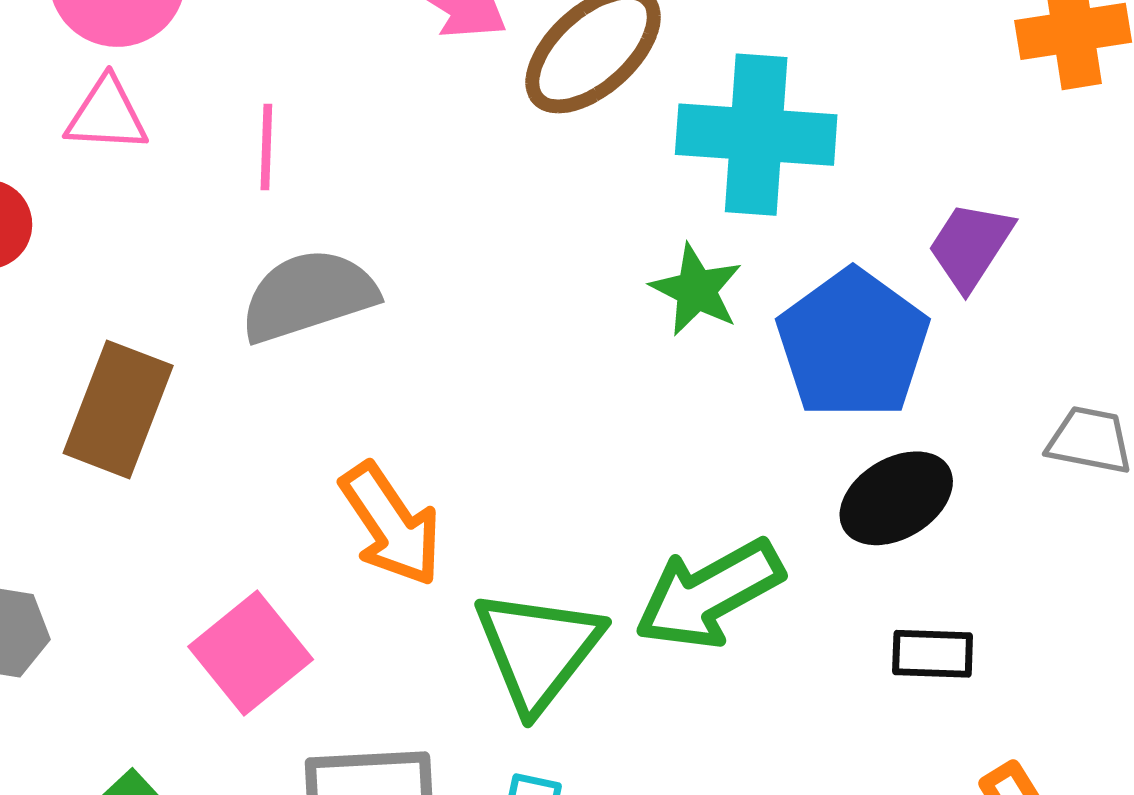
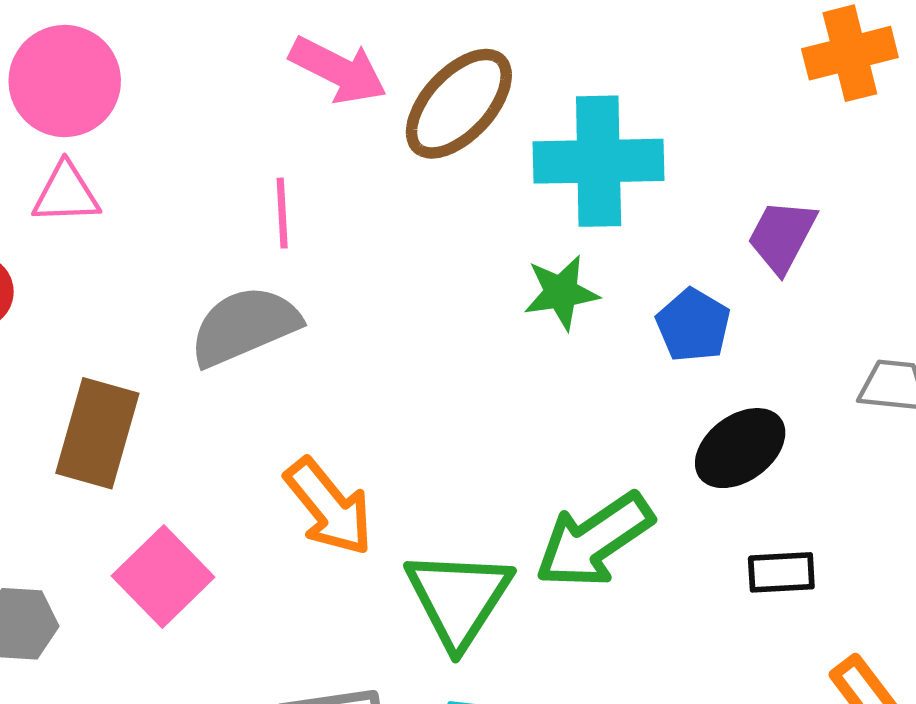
pink line: (266, 147) -> (282, 213), moved
green star: (696, 290) -> (561, 292), turned -30
blue pentagon: (853, 344) -> (693, 325), size x0.6
pink square: (251, 653) -> (163, 576), moved

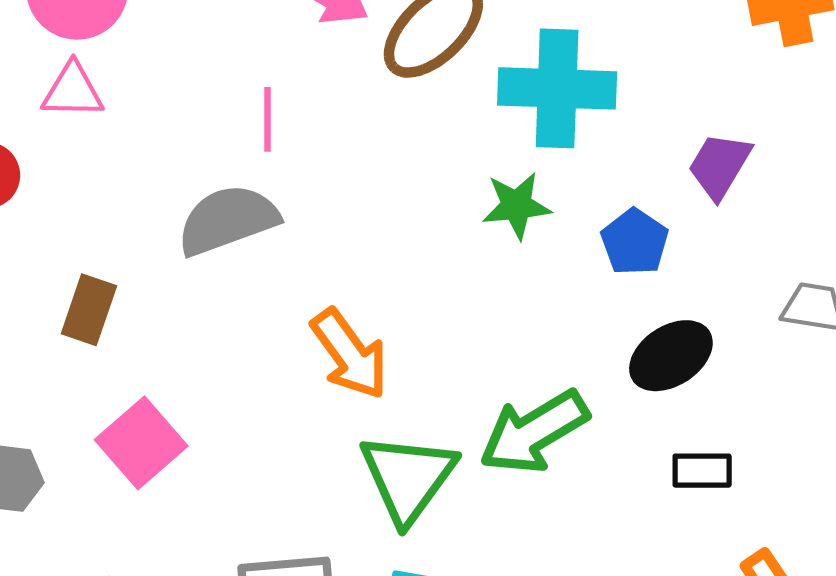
brown rectangle: (97, 433) -> (89, 310), size x0.7
orange arrow: (329, 507) -> (350, 354), moved

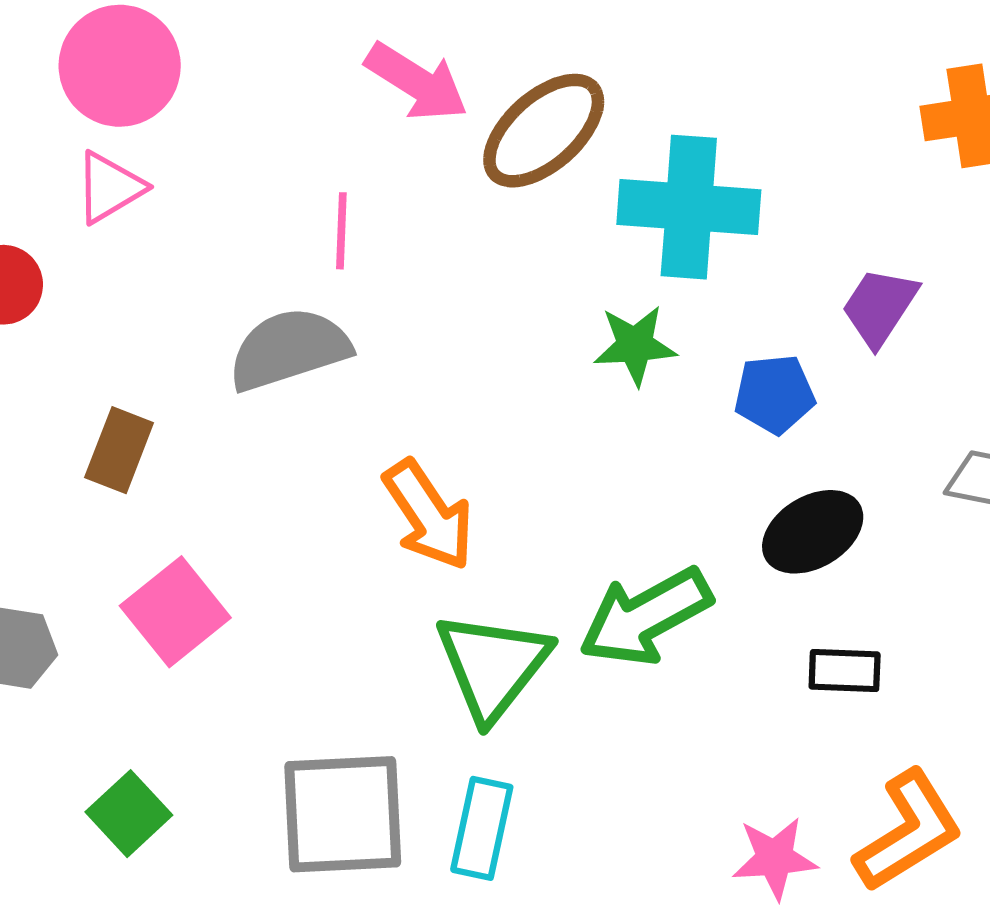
pink triangle: (73, 91) -> (110, 187), turned -34
blue pentagon: (635, 242) -> (774, 394), turned 30

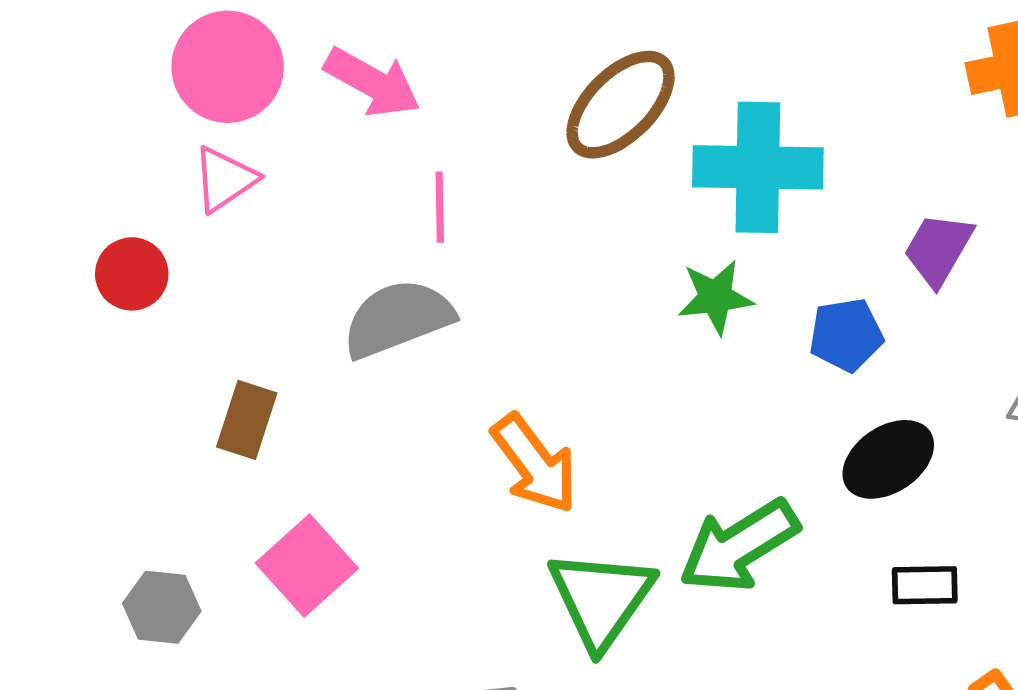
pink arrow: (417, 82) -> (372, 82), moved

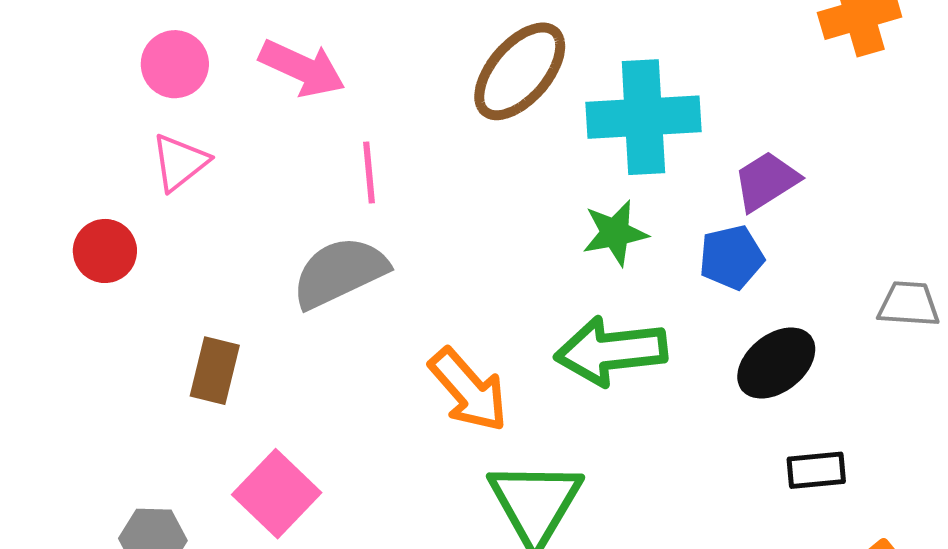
pink circle: (228, 67) -> (175, 64), size x0.7
purple trapezoid: (938, 249) -> (766, 181), moved, turned 32
green arrow: (739, 546) -> (611, 351), moved, turned 30

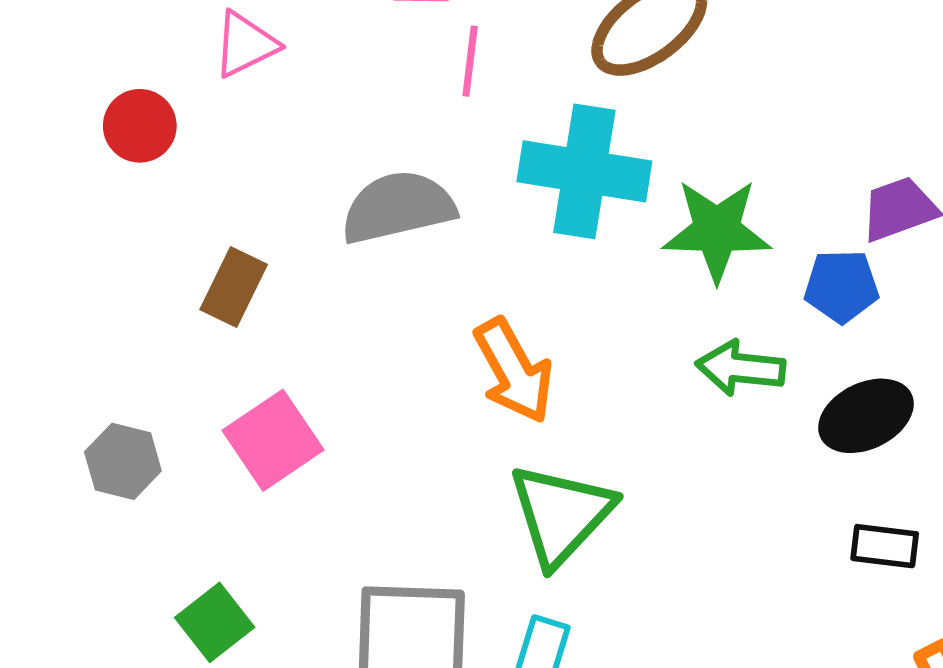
cyan cross: (643, 117) -> (584, 171), moved
pink line: (369, 173) -> (470, 61), moved
green star: (615, 233) -> (717, 230), size x1.4
green arrow: (611, 351) -> (740, 368), moved, size x0.7

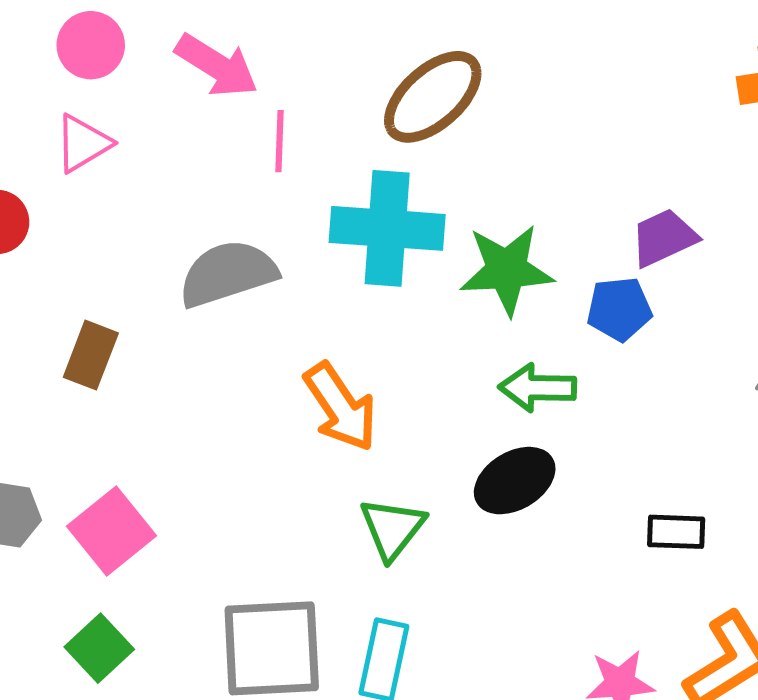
black ellipse: (866, 416) -> (515, 481), moved
pink square: (273, 440) -> (112, 531), moved
green triangle: (561, 514) -> (392, 528), size x0.7

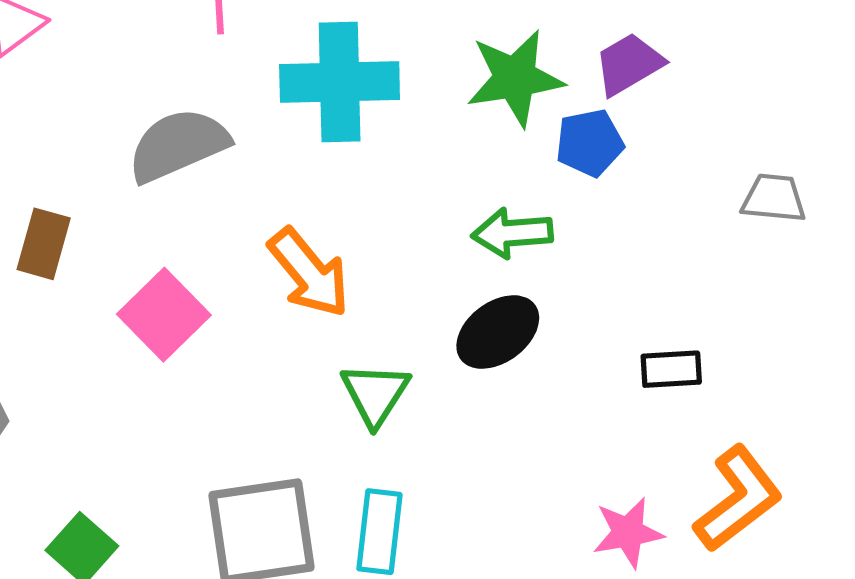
green star: (507, 270) -> (515, 78), moved
pink square: (112, 531) -> (164, 315), moved

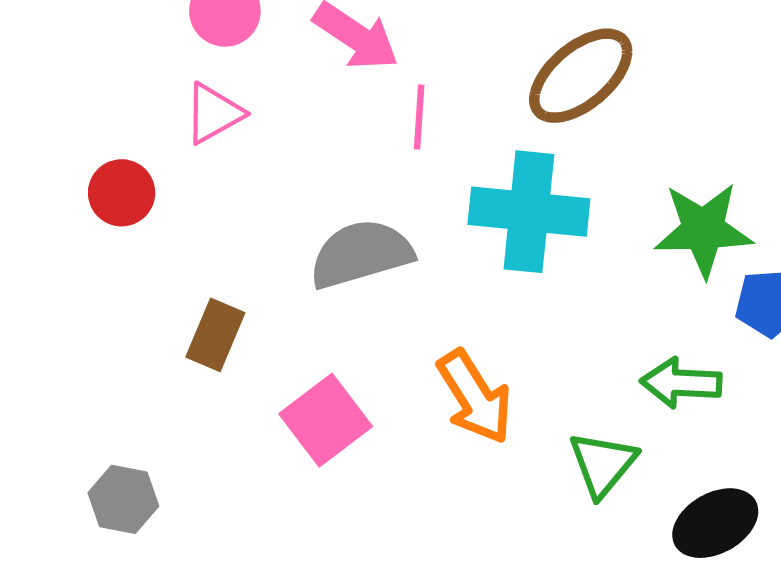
black ellipse: (498, 332) -> (715, 523), moved
green triangle: (375, 394) -> (603, 464), moved

